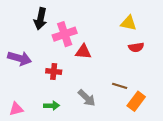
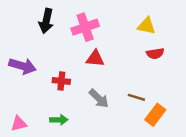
pink cross: (65, 34) -> (85, 27), moved
gray arrow: (87, 98) -> (99, 99), moved

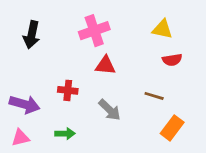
black arrow: (46, 21) -> (32, 35), moved
purple arrow: (23, 66) -> (25, 104), moved
brown line: (136, 97) -> (154, 96), moved

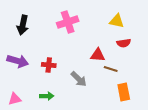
red triangle: (105, 65) -> (98, 55), moved
purple arrow: (25, 104) -> (18, 61), moved
orange rectangle: (172, 128) -> (124, 92), turned -48

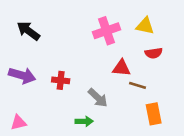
pink cross: (68, 22) -> (107, 31), moved
black arrow: (23, 25) -> (28, 31), turned 114
green arrow: (47, 96) -> (84, 121), moved

